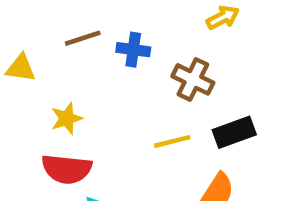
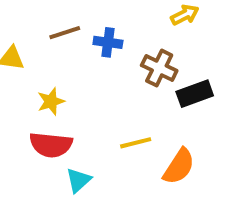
black rectangle: (234, 132) -> (195, 94), moved
yellow line: (172, 141) -> (136, 143), moved

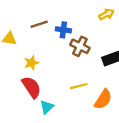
brown cross: (159, 68) -> (80, 46), moved
red semicircle: (51, 145) -> (31, 87), turned -130

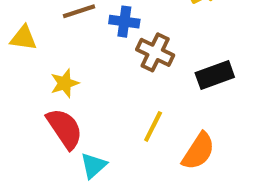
yellow line: (79, 86) -> (153, 126), turned -49

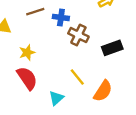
yellow line: (153, 126) -> (77, 77), turned -66
cyan triangle: (93, 166) -> (56, 98), moved

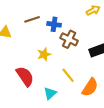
yellow star: (27, 52) -> (44, 54), moved

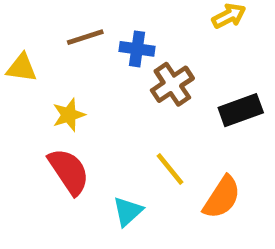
brown cross: (69, 39) -> (172, 84), turned 30
yellow star: (44, 54) -> (69, 115), moved

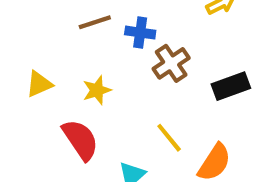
yellow triangle: (22, 68) -> (39, 84), moved, turned -32
yellow star: (69, 115) -> (97, 90), moved

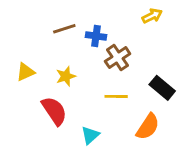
black rectangle: (231, 86) -> (162, 88), moved, turned 60
yellow line: (169, 138) -> (116, 96), moved, turned -50

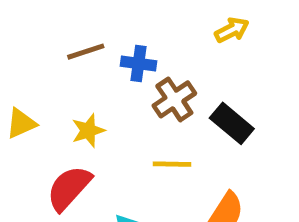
black rectangle: (162, 88) -> (232, 123), moved
red semicircle: (54, 111) -> (69, 188), turned -104

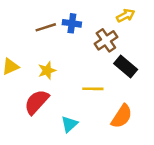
blue cross: (138, 64) -> (72, 23), moved
brown cross: (174, 99) -> (106, 40), moved

